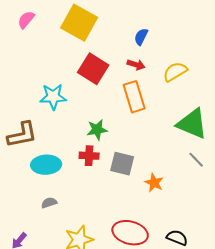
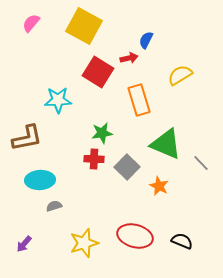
red arrow: (136, 65) -> (129, 58), moved, turned -30
green triangle: (192, 124) -> (166, 144), moved
gray square: (122, 164) -> (127, 167), turned 30
cyan ellipse: (46, 165) -> (40, 180), moved

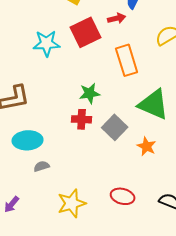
red square: (98, 72) -> (86, 32), turned 32
cyan star: (58, 100) -> (47, 43), moved
red ellipse: (135, 236) -> (123, 196), size x0.7

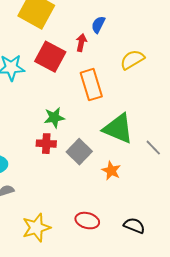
red arrow: (117, 18) -> (81, 43), turned -66
red square: (86, 32) -> (50, 57), turned -36

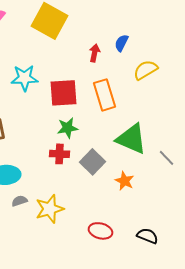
blue semicircle: (98, 25) -> (122, 43), moved
red square: (50, 57) -> (64, 93), moved, turned -32
yellow star: (36, 228) -> (50, 209), moved

